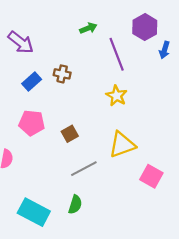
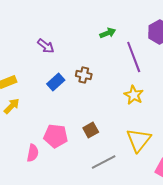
purple arrow: (21, 42) -> (46, 46), size x0.7
pink pentagon: (32, 123) -> (56, 136), moved
yellow triangle: (122, 145) -> (139, 140), turned -32

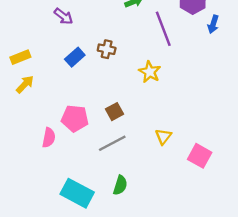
yellow star: (134, 95) -> (150, 72), moved
yellow triangle: (139, 140) -> (163, 137), moved, size x0.6
gray line: (104, 162) -> (112, 143), moved

